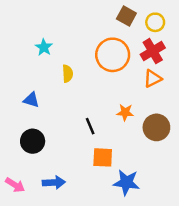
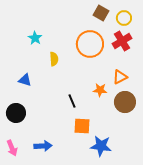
orange triangle: (153, 79) -> (120, 77), moved
black circle: (33, 141) -> (16, 113), moved
pink arrow: (15, 185) -> (12, 148), turned 35

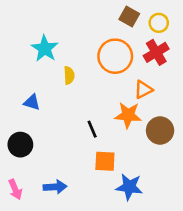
cyan star: (35, 38) -> (45, 48), size x1.5
orange triangle: (120, 77) -> (143, 89), moved
orange star: (100, 90) -> (128, 115), size x1.5

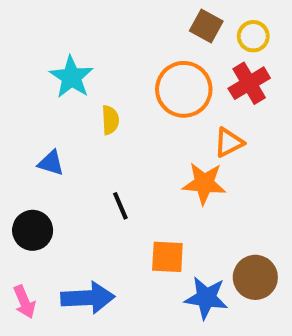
black line: (92, 129) -> (120, 206), moved
brown circle: (160, 130) -> (255, 277), moved
blue arrow: (55, 187) -> (88, 298), size x1.4

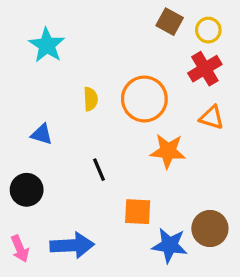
cyan star: (71, 77) -> (47, 45), moved
orange circle: (184, 89) -> (144, 99), moved
orange triangle: (229, 142) -> (212, 117), moved, turned 44

